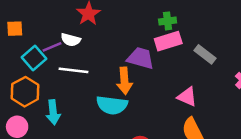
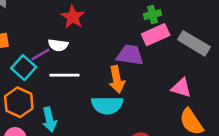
gray rectangle: (205, 54) -> (194, 43), size x1.4

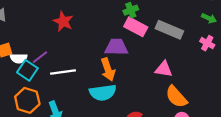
pink rectangle: (156, 35) -> (136, 27), turned 60
white semicircle: (58, 45) -> (19, 58), moved

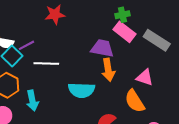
red star: (63, 21) -> (55, 14), turned 30
orange arrow: (108, 69) -> (108, 70), moved
orange semicircle: (176, 97) -> (135, 101), moved

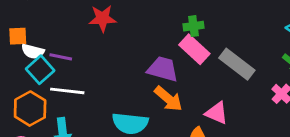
purple line: (26, 45) -> (61, 57), turned 35
white line: (46, 64) -> (67, 91), moved
orange arrow: (108, 70) -> (168, 99), turned -45

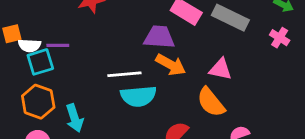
cyan square: (40, 70) -> (40, 62), turned 36
white line: (67, 91) -> (124, 74), moved

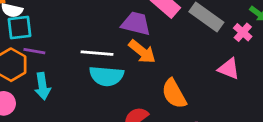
pink cross: (280, 38) -> (243, 32), moved
purple line: (58, 45) -> (34, 51), moved
pink triangle: (220, 69) -> (229, 69), moved

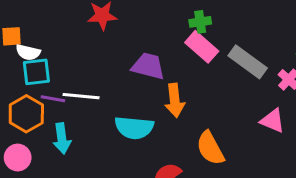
purple trapezoid: (136, 24) -> (148, 66), moved
orange arrow: (142, 52) -> (175, 100), turned 44
white line: (97, 53) -> (81, 96), moved

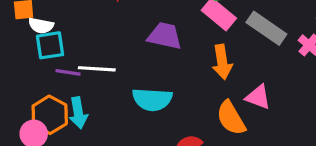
orange arrow: (175, 100) -> (222, 62), moved
orange hexagon: (26, 114) -> (50, 115), moved
pink triangle: (272, 121) -> (258, 97), moved

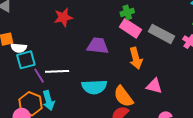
purple line: (68, 72) -> (39, 76), turned 56
pink triangle: (258, 97) -> (154, 86), moved
orange semicircle: (231, 118) -> (123, 96), moved

